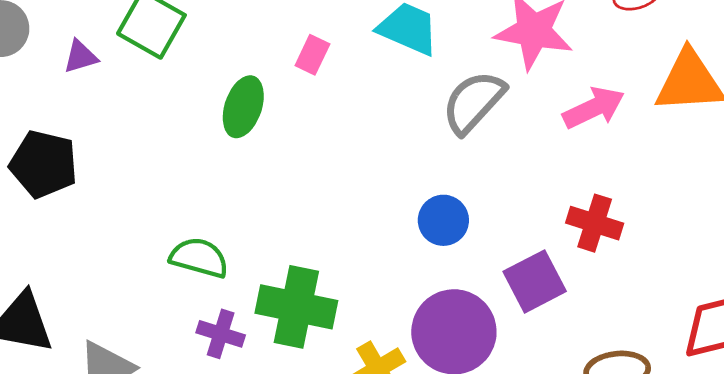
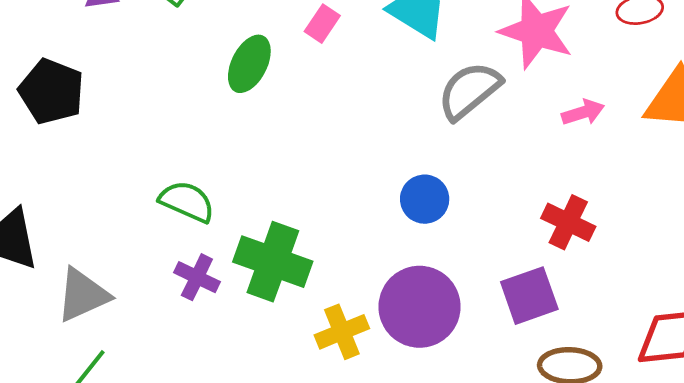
pink arrow: (594, 108) -> (583, 112), size x0.7
purple square: (535, 281) -> (529, 296), moved

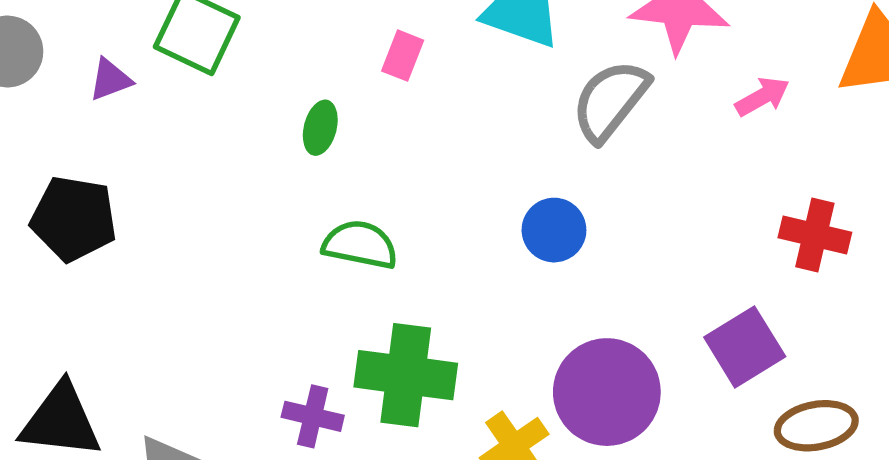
green ellipse: (249, 64) -> (320, 128), size x0.7
blue circle: (425, 199) -> (554, 230), moved
green semicircle: (187, 202) -> (360, 245), moved
red cross: (568, 222) -> (815, 235), moved

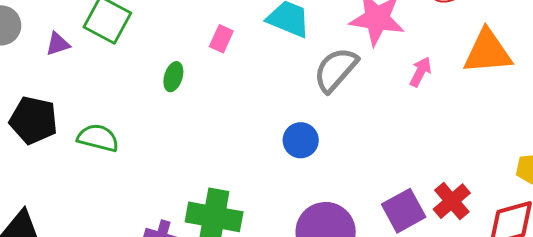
pink arrow: (762, 97) -> (420, 72), turned -36
red cross: (815, 235) -> (452, 201), moved, turned 33
green semicircle: (360, 245) -> (98, 138), moved

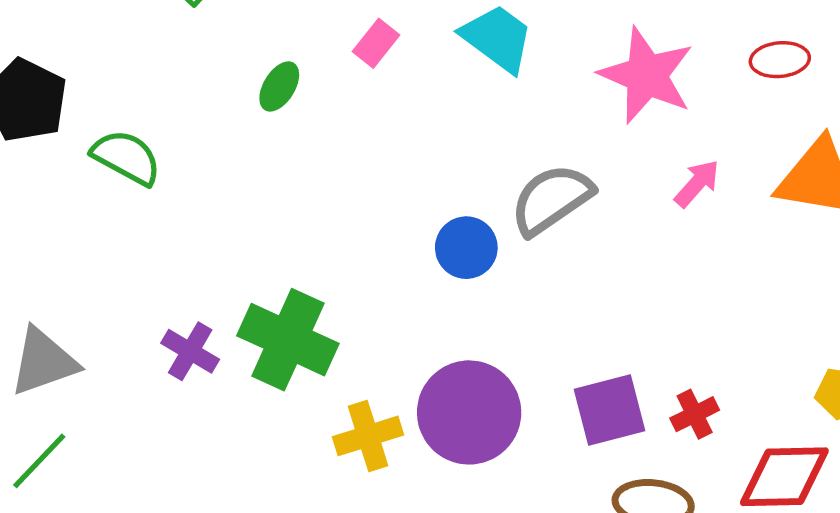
gray semicircle: (336, 70) -> (551, 199), moved
red cross: (452, 201) -> (695, 414), size x0.7

